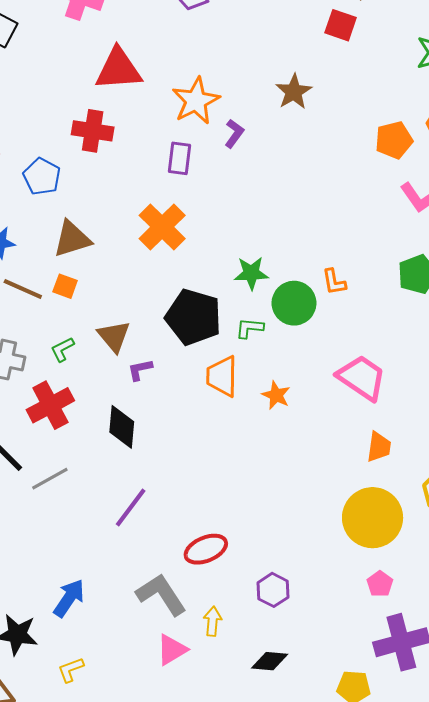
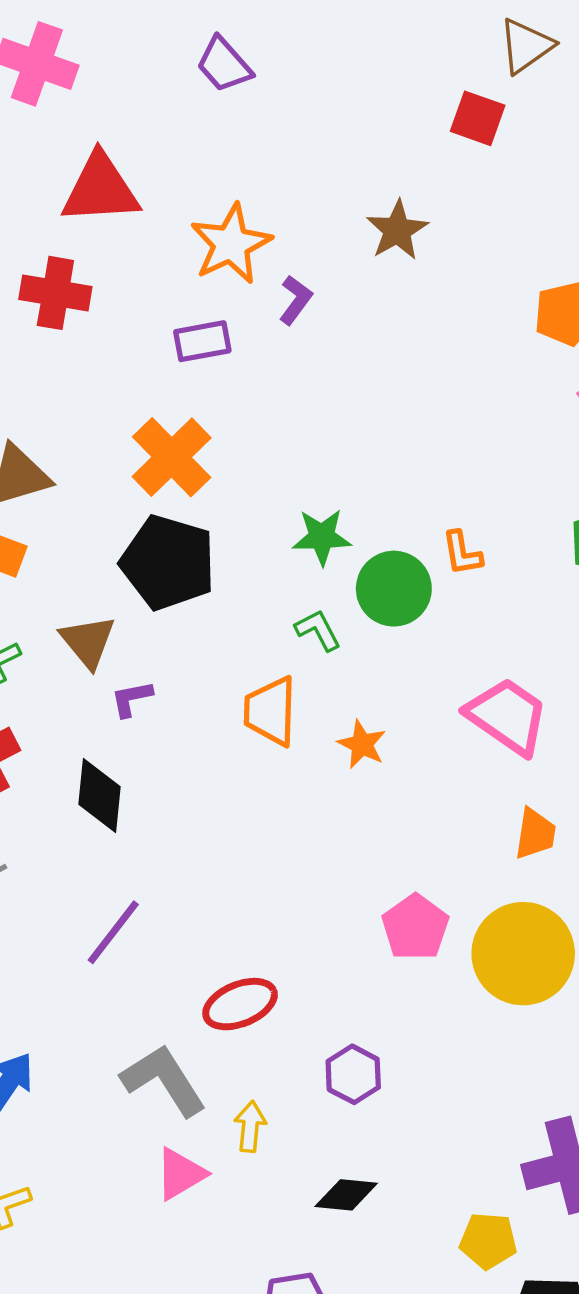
purple rectangle: (180, 158) -> (202, 341), turned 72
black pentagon: (193, 317) -> (168, 562), moved
green L-shape: (250, 328) -> (318, 630), turned 56
pink pentagon: (380, 584) -> (415, 927), moved, size x1.5

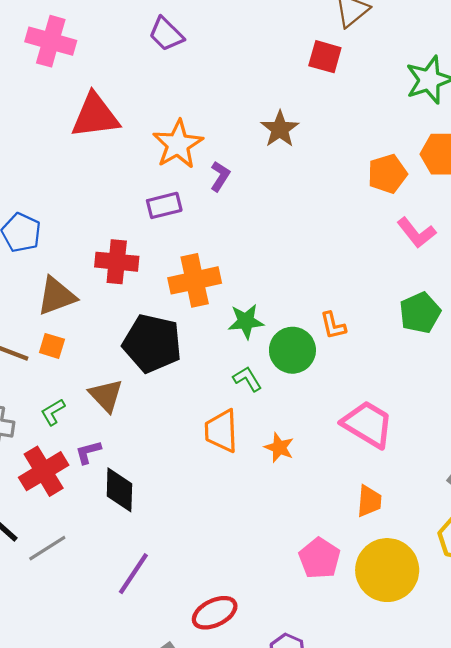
red cross: (55, 293) -> (117, 262), moved
orange cross: (172, 457) -> (195, 280), moved, turned 36
purple L-shape: (132, 699) -> (88, 452), moved
orange trapezoid: (535, 834) -> (369, 501), moved

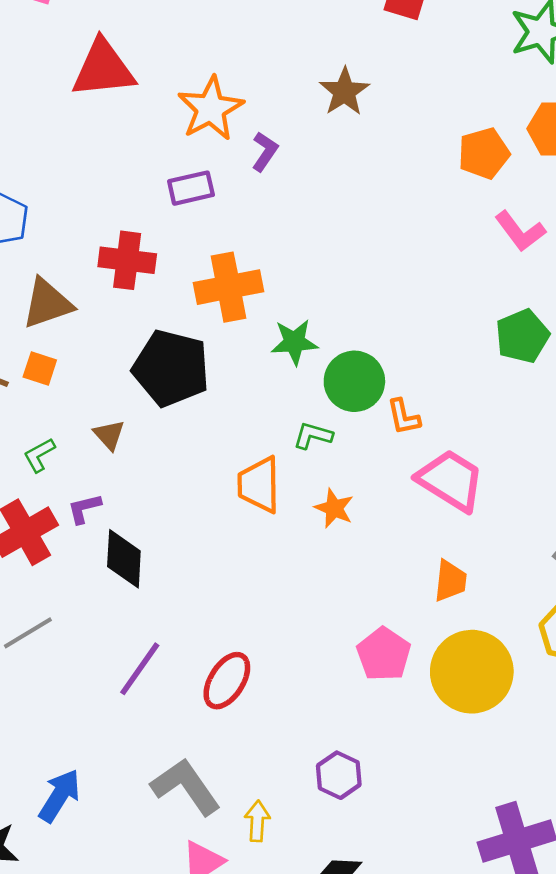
orange L-shape: (333, 326) -> (403, 417), moved
green L-shape: (247, 379) -> (313, 436), moved, turned -44
brown triangle: (106, 395) -> (109, 435), size x0.7
red ellipse: (215, 613) -> (227, 681), moved, turned -33

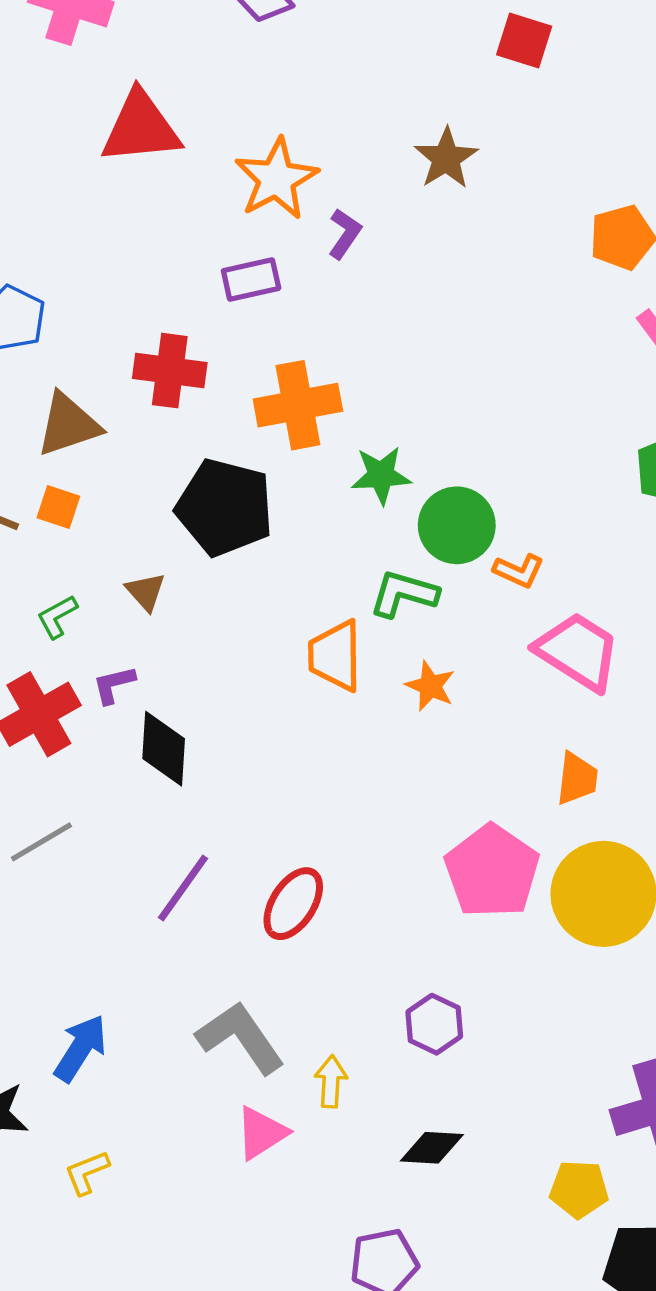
orange L-shape: (403, 417) -> (519, 571), turned -54
green L-shape: (313, 436) -> (404, 594), size x1.4
pink pentagon: (384, 654) -> (492, 871), size x1.4

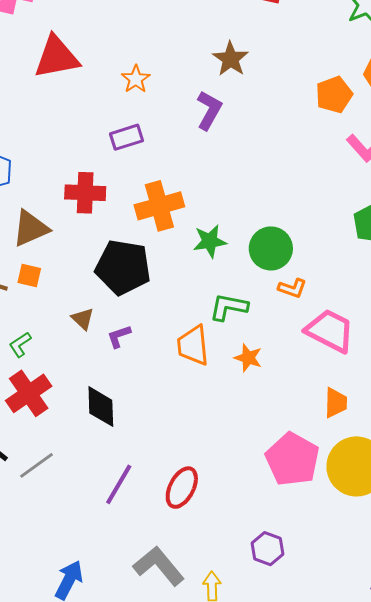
orange star: (276, 179) -> (136, 79), size x0.6
purple L-shape: (345, 234) -> (209, 110), moved, size x1.4
green circle: (457, 525) -> (271, 248), moved
green L-shape: (57, 617) -> (20, 345), moved
purple L-shape: (114, 685) -> (119, 336), moved

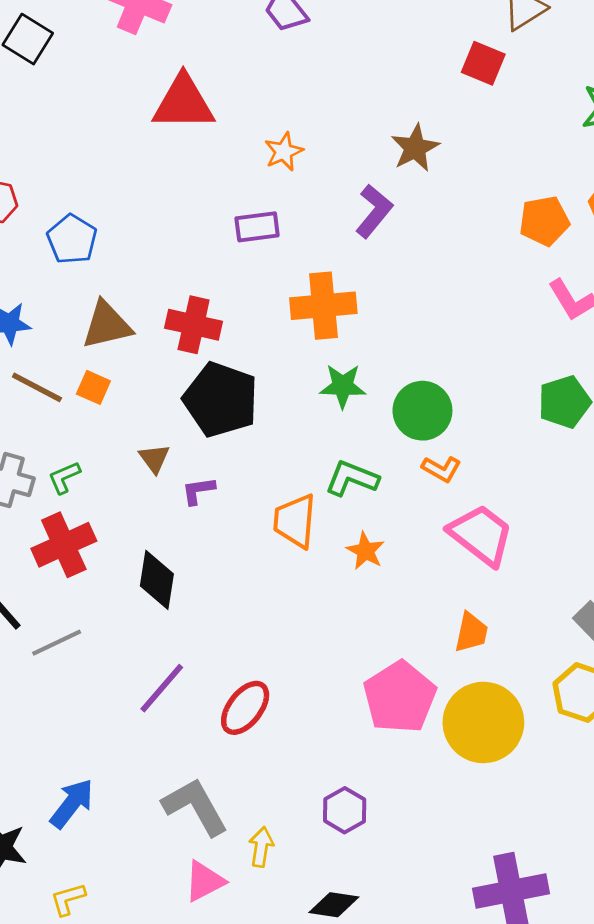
red cross: (85, 193) -> (194, 325), moved
orange cross: (159, 206) -> (323, 306), moved

